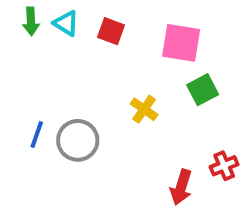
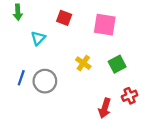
cyan triangle: (66, 23) -> (38, 38), moved, turned 42
green square: (203, 90) -> (117, 64), moved

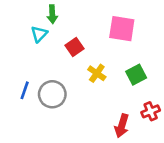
green arrow: (18, 12) -> (52, 14), moved
red square: (64, 18) -> (75, 47), moved, turned 35
cyan triangle: (38, 38) -> (39, 34), moved

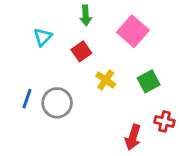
green arrow: (52, 14) -> (86, 16), moved
pink square: (122, 29) -> (133, 31), turned 32
red cross: (151, 111) -> (164, 121), turned 36

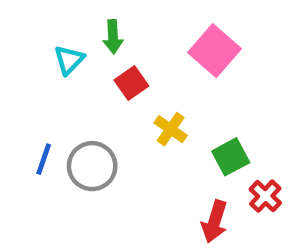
green arrow: (86, 16) -> (113, 37), moved
green square: (149, 81) -> (231, 157), moved
red cross: (164, 121) -> (265, 196), turned 30

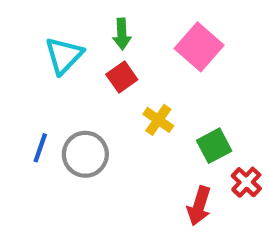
green arrow: (113, 37) -> (122, 34), moved
cyan triangle: (69, 60) -> (64, 56), size x1.4

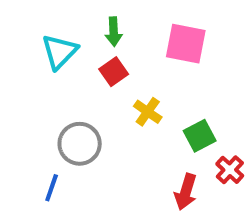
pink square: (199, 47) -> (186, 44), turned -30
blue line: (40, 148) -> (52, 188), moved

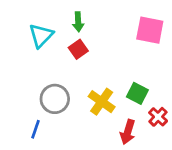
pink square: (186, 44) -> (150, 30), moved
yellow cross: (148, 112) -> (102, 102), moved, size x1.4
green square: (200, 136) -> (137, 93), turned -35

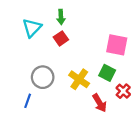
pink square: (150, 30) -> (117, 45), moved
red arrow: (128, 132) -> (100, 103), turned -48

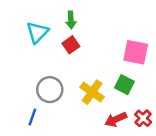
red cross: (123, 91) -> (143, 118), moved
red arrow: (100, 103) -> (116, 119), turned 96

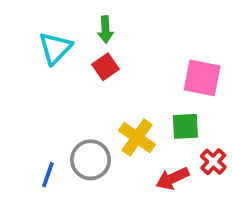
green square: (124, 85) -> (185, 126), turned -30
gray circle: (50, 90) -> (91, 160), moved
red cross: (143, 118) -> (213, 162), moved

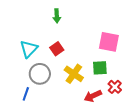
cyan triangle: (55, 48) -> (29, 49), moved
red square: (105, 67) -> (57, 49), moved
gray circle: (91, 160) -> (40, 74), moved

